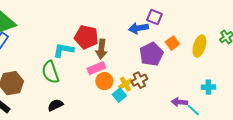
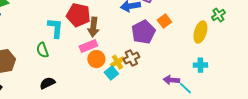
yellow ellipse: (199, 46) -> (200, 32), moved
cyan L-shape: (63, 50) -> (55, 28), turned 85
green semicircle: (50, 72) -> (42, 50), size x0.7

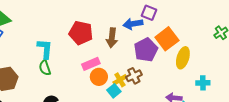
orange square: (164, 21) -> (167, 39), size x1.6
brown arrow: (93, 27) -> (112, 38), moved
cyan L-shape: (55, 28) -> (45, 49), moved
yellow ellipse: (200, 32) -> (183, 58), moved

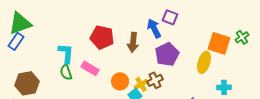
blue arrow: (133, 24) -> (154, 28), turned 72
orange square: (167, 39) -> (219, 43), moved, turned -35
pink rectangle: (91, 64) -> (90, 68), moved, turned 54

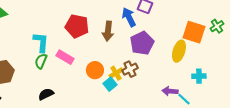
green semicircle: (66, 72) -> (41, 61), turned 42

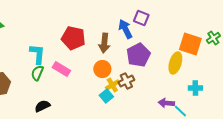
orange circle: (95, 70) -> (102, 69), moved

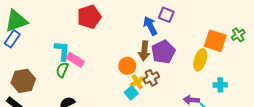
red pentagon: (73, 38) -> (89, 17), moved, turned -30
brown arrow: (104, 43) -> (144, 51), moved
pink rectangle: (61, 69) -> (75, 60), moved

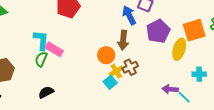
orange square: (215, 41) -> (194, 30), turned -35
purple pentagon: (163, 52) -> (158, 31), moved

